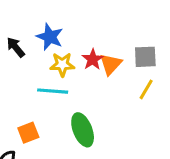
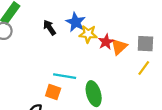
yellow star: (62, 64) -> (88, 34), moved
cyan line: (53, 91) -> (65, 76), moved
orange square: (28, 133) -> (53, 92), turned 35

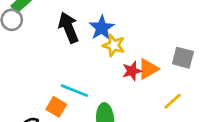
black arrow: (49, 28) -> (68, 28), size x1.5
red star: (106, 42) -> (132, 71), moved
gray square: (145, 44) -> (183, 58), moved

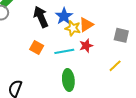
orange triangle: (148, 69) -> (86, 25), moved
cyan line: (74, 91) -> (64, 51), moved, turned -30
orange square: (56, 107) -> (37, 48), moved

